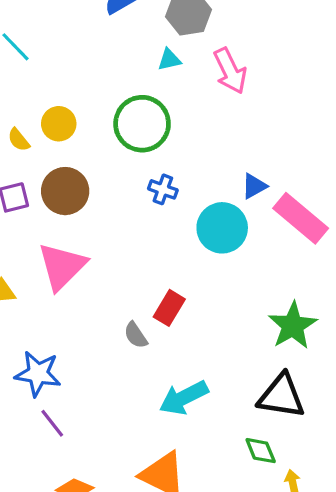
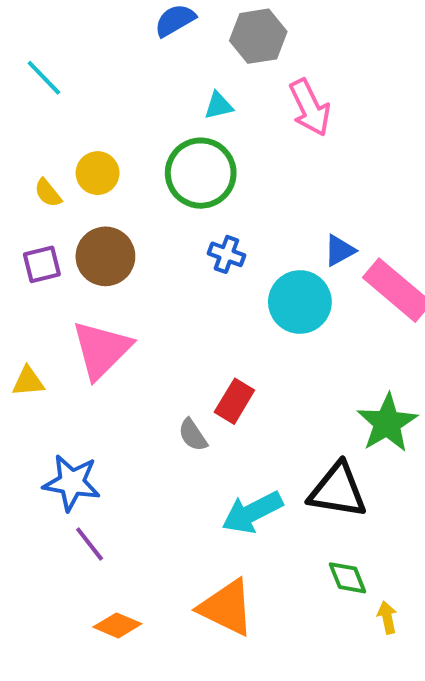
cyan triangle: (169, 60) -> (219, 106), moved
black triangle: (281, 396) -> (338, 490), moved

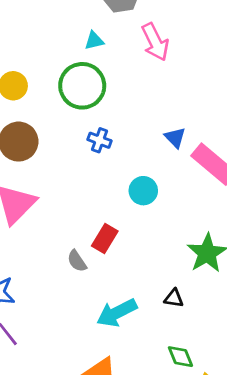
blue triangle: (340, 250) -> (175, 138), turned -45
cyan circle: (300, 302) -> (143, 191), moved, size x0.7
black triangle: (338, 490) -> (174, 298), size x0.5

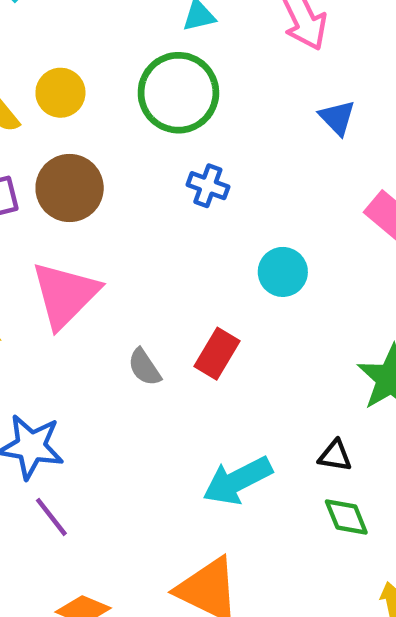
blue triangle: (175, 138) -> (337, 118), moved
gray semicircle: (77, 261) -> (144, 367), moved
green diamond: (180, 357) -> (346, 517), moved

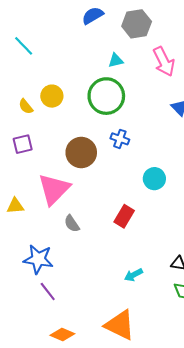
brown circle: (70, 188) -> (81, 153), moved
gray semicircle: (144, 367) -> (72, 224), moved
cyan arrow: (237, 481) -> (133, 275), size x0.6

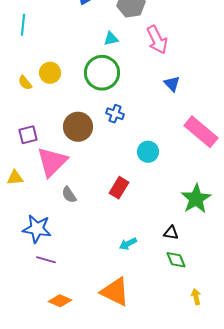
cyan line: (24, 46) -> (23, 25), turned 50
purple square: (23, 144) -> (28, 135), moved
purple line: (48, 292) -> (46, 260), turned -36

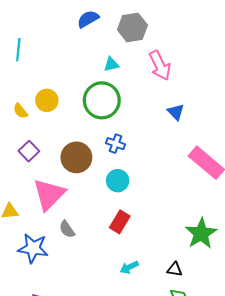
purple square: (28, 135) -> (29, 151), moved, turned -30
cyan circle: (148, 152) -> (118, 181), moved
blue star: (37, 229) -> (33, 248), moved
cyan arrow: (128, 244) -> (129, 267), moved

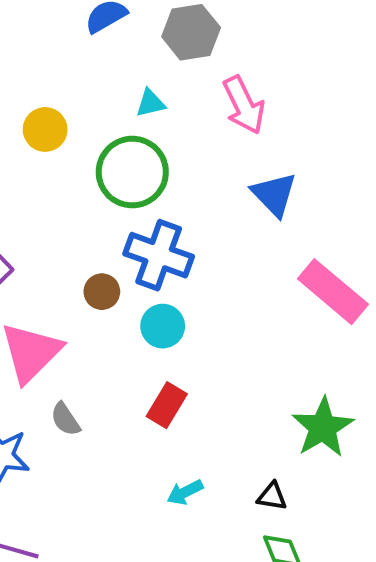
yellow circle: (47, 100) -> (45, 129), moved
blue triangle: (176, 112) -> (274, 194), size x1.4
blue cross: (116, 144) -> (159, 255), size x1.8
brown circle: (76, 157) -> (102, 292), moved, size x0.6

